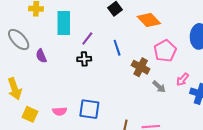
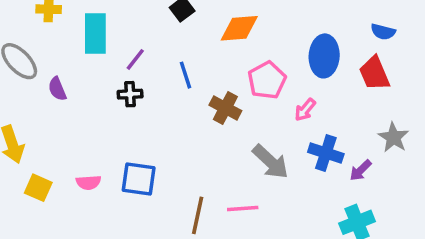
orange diamond: (149, 20) -> (239, 28), turned -50
pink arrow: (183, 79) -> (305, 110), moved
gray arrow: (159, 87) -> (270, 162), moved, size x1.6

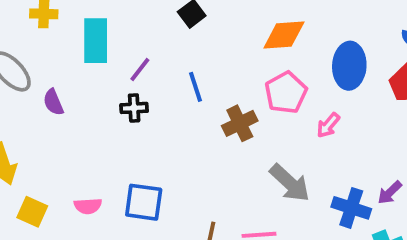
orange diamond: (239, 28) -> (284, 35), moved
brown cross: (225, 108) -> (240, 123), turned 36
blue cross: (326, 153) -> (351, 208), moved

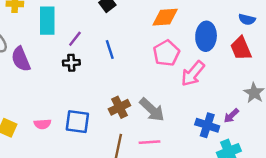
purple semicircle: (53, 102) -> (21, 59), size x1.5
brown cross: (240, 123) -> (119, 107), moved
pink arrow: (328, 125) -> (193, 74), size x1.6
gray arrow: (290, 183) -> (152, 110), moved

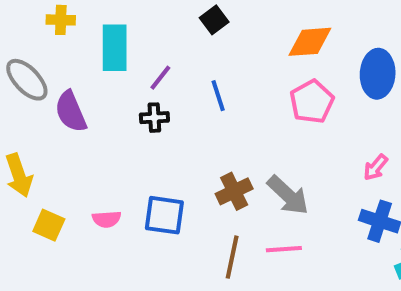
pink arrow: (193, 74) -> (376, 167), moved, size x0.6

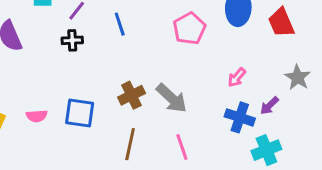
pink line: (284, 249) -> (182, 147), moved, turned 75

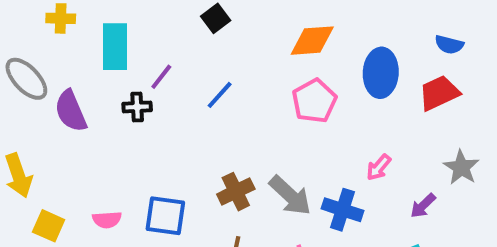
red trapezoid: (281, 23) -> (439, 93), turned 88
blue line: (120, 24) -> (220, 95), turned 60
black cross: (72, 40) -> (137, 107), moved
blue cross: (240, 117) -> (342, 210), moved

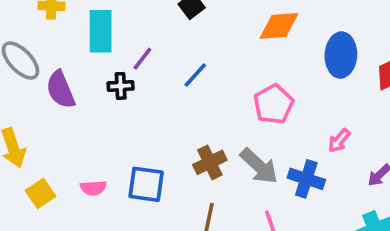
pink pentagon: (314, 101) -> (274, 104), moved
yellow square: (49, 226) -> (41, 193), turned 32

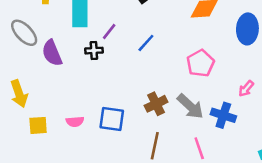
yellow square: (41, 193) -> (38, 125), turned 30

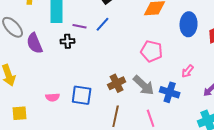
purple line: (109, 31) -> (80, 26), turned 64
blue line: (146, 43) -> (103, 24), moved
pink pentagon: (200, 63) -> (152, 51), turned -30
yellow square: (38, 125) -> (20, 113), moved

